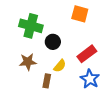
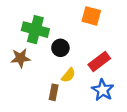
brown star: (28, 62) -> (21, 58), moved

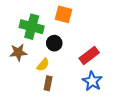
orange square: (91, 16) -> (64, 14), moved
yellow semicircle: (68, 75) -> (43, 65), moved

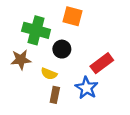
yellow semicircle: (43, 65) -> (49, 74), turned 72
blue star: (92, 81) -> (87, 88), moved

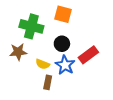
black circle: (62, 49) -> (62, 44), moved
blue star: (87, 88) -> (65, 65), moved

